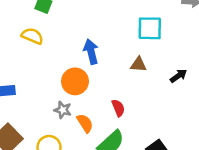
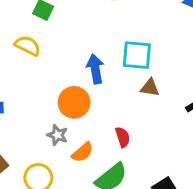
cyan square: (150, 28) -> (137, 55), moved
orange semicircle: (85, 123) -> (82, 152), turned 78

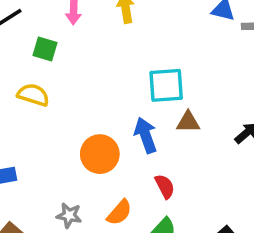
blue arrow: (95, 69) -> (146, 135), moved
gray star: (57, 135) -> (69, 215), moved

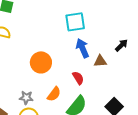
brown triangle: (188, 122) -> (100, 61), moved
blue arrow: (146, 135) -> (82, 48), moved

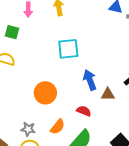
cyan square: (75, 22) -> (68, 49), moved
red semicircle: (78, 78) -> (84, 111), turned -40

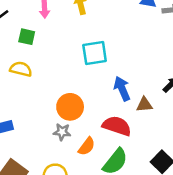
red semicircle: (84, 111) -> (117, 126), size x1.6
gray star: (28, 129) -> (62, 132), moved

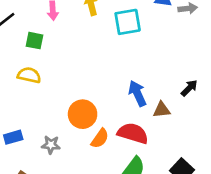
cyan square: (95, 53) -> (128, 22), moved
gray star: (62, 132) -> (51, 145), moved
orange semicircle: (87, 146) -> (100, 138), moved

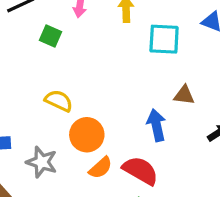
yellow semicircle: (29, 75) -> (59, 101), moved
brown triangle: (162, 110) -> (184, 95), moved
gray star: (51, 145) -> (42, 162), size x1.4

